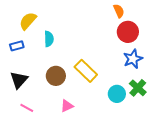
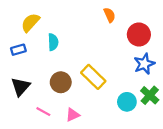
orange semicircle: (119, 11) -> (110, 15), moved
pink line: (27, 108) -> (43, 112), moved

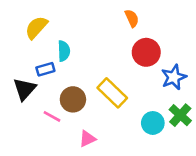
red circle: (139, 35) -> (146, 52), moved
blue rectangle: (18, 50) -> (45, 69), moved
black triangle: (21, 87) -> (25, 89), moved
pink line: (43, 112) -> (52, 116), moved

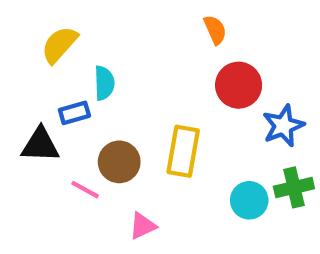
black triangle: (25, 89) -> (40, 145), turned 50
yellow rectangle: (112, 93) -> (183, 151), turned 56
green cross: (180, 115) -> (294, 187), turned 35

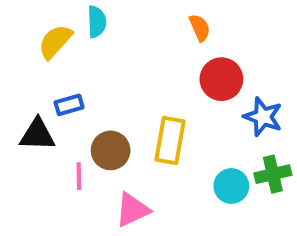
cyan semicircle: (104, 83) -> (97, 22), moved
blue star: (283, 126) -> (263, 117), turned -30
pink line: (85, 190) -> (79, 176), turned 60
pink triangle: (143, 226) -> (132, 210), size x1.4

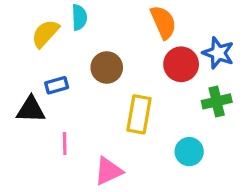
orange semicircle: (200, 28) -> (163, 22), size x1.5
blue star: (263, 117) -> (218, 53), moved
brown circle: (111, 150) -> (107, 67), moved
green cross: (273, 174) -> (217, 101), moved

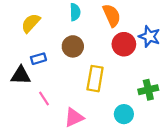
cyan semicircle: (79, 17) -> (75, 12), moved
green cross: (217, 101) -> (148, 90), moved
pink line: (65, 143) -> (44, 99), turned -32
cyan circle: (189, 152) -> (124, 114), moved

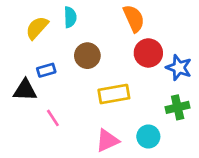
cyan semicircle: (75, 12) -> (70, 17), moved
blue star: (149, 36) -> (179, 68), moved
yellow rectangle: (95, 79) -> (114, 94), turned 70
pink triangle: (74, 117) -> (107, 140), moved

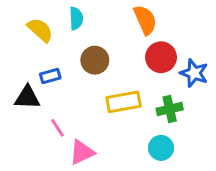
yellow semicircle: (37, 28) -> (40, 30), turned 90
green cross: (178, 107) -> (170, 109), moved
pink triangle: (107, 140) -> (82, 152), moved

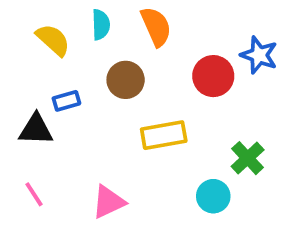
orange semicircle: (145, 20) -> (156, 26), moved
blue star: (194, 73) -> (259, 55), moved
green cross: (170, 109) -> (248, 158), moved, turned -30
pink line: (57, 128) -> (34, 194), moved

